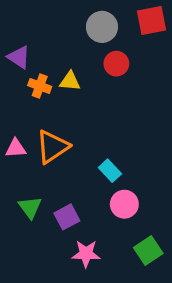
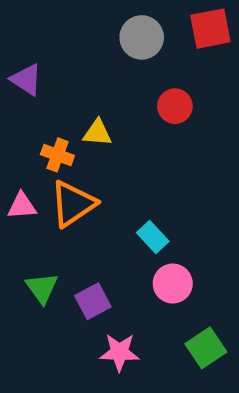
red circle: (116, 64) -> (175, 106), moved
yellow triangle: (70, 81) -> (97, 133), moved
orange cross: (40, 86) -> (57, 155), moved

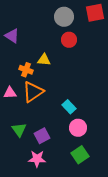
red circle: (175, 106) -> (69, 40), moved
green square: (206, 348) -> (80, 155), moved
pink star: (120, 352) -> (37, 159), moved

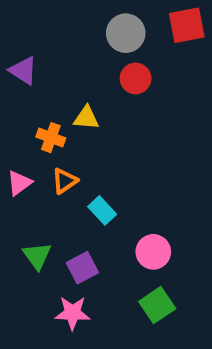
orange triangle: (33, 92) -> (65, 181), size x0.6
pink triangle: (10, 93) -> (19, 183), turned -32
cyan rectangle: (69, 107) -> (102, 210), moved

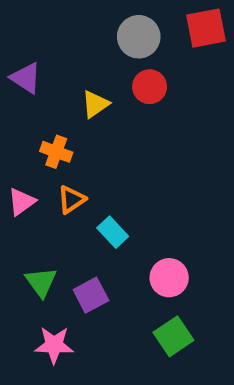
yellow triangle: (86, 118) -> (95, 104), moved, turned -40
pink star: (73, 313) -> (54, 345), moved

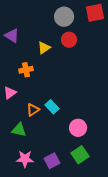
orange cross: (56, 152) -> (26, 70), turned -32
orange triangle: (71, 200) -> (33, 110), moved
green triangle: (41, 282) -> (19, 130), turned -42
purple square: (91, 295) -> (52, 161), moved

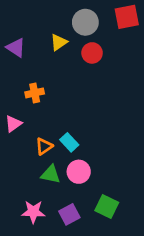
yellow triangle: (44, 48) -> (59, 42), moved
pink circle: (78, 128) -> (79, 172), moved
green triangle: (19, 130) -> (51, 174), moved
green square: (80, 155) -> (107, 206), turned -30

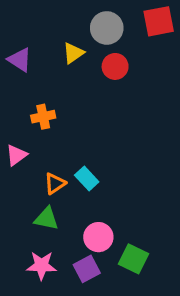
pink circle: (79, 172) -> (98, 237), moved
green triangle: (51, 174) -> (47, 219), moved

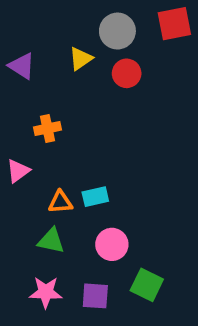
cyan rectangle: (87, 179) -> (95, 197), turned -60
orange triangle: (55, 184) -> (60, 202), turned 30
pink circle: (98, 237) -> (112, 244), moved
purple square: (87, 269) -> (95, 296), turned 32

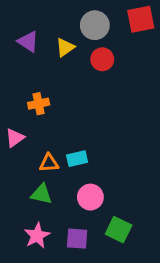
purple triangle: (22, 66) -> (28, 41), moved
pink star: (46, 292) -> (37, 236), turned -30

